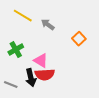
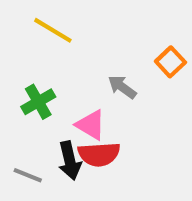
gray arrow: (48, 25) -> (122, 87), moved
orange square: (79, 39) -> (170, 62), moved

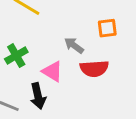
orange square: (170, 62) -> (107, 28), turned 36
red semicircle: (99, 154) -> (94, 69), moved

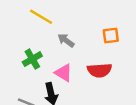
gray arrow: (74, 45) -> (66, 40), moved

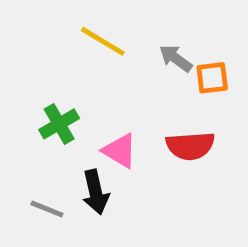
yellow line: (41, 17) -> (103, 41), moved
gray arrow: (66, 40) -> (176, 58), moved

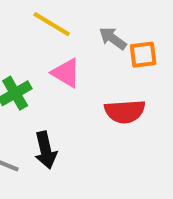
pink triangle: (120, 151) -> (66, 73), moved

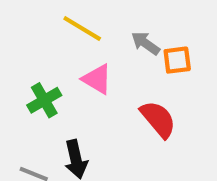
red semicircle: (125, 112) -> (158, 119), turned -126

